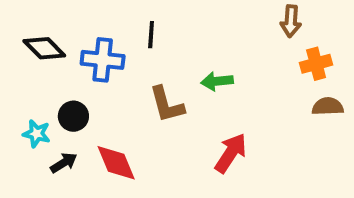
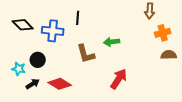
red diamond: (116, 163) -> (60, 84), turned -35

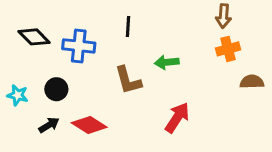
black line: (78, 18) -> (128, 27), moved
orange cross: (163, 33) -> (228, 49), moved
cyan star: (19, 69) -> (18, 95), moved

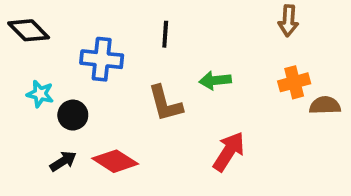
black diamond: (34, 37) -> (29, 30), moved
orange cross: (228, 49) -> (294, 82), moved
cyan star: (18, 95) -> (40, 94), moved

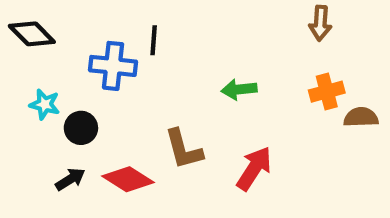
black line: (165, 34) -> (154, 40), moved
brown L-shape: (165, 103) -> (184, 149), moved

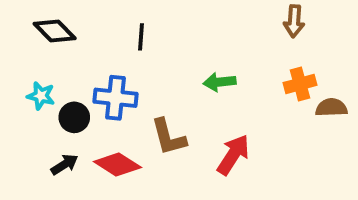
black diamond: (32, 34) -> (55, 31), moved
blue cross: (113, 66) -> (115, 98), moved

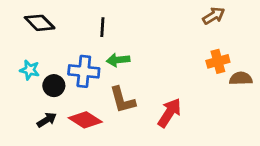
brown arrow: (294, 21) -> (214, 16), turned -125
green arrow: (220, 82) -> (118, 60), moved

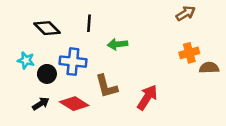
black diamond: (40, 23) -> (47, 28), moved
green arrow: (118, 60) -> (118, 44), moved

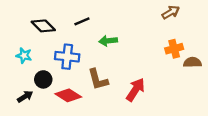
black line: (89, 23) -> (82, 21), turned 63
black circle: (47, 74) -> (43, 79), moved
black arrow: (41, 104) -> (25, 97), moved

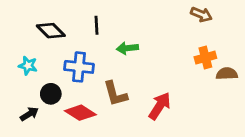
brown arrow: (171, 12) -> (201, 15), turned 54
black line: (82, 21) -> (96, 25), turned -70

